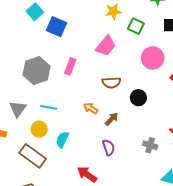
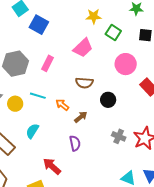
cyan line: (49, 107) -> (38, 96), moved
yellow circle: (39, 129) -> (15, 104), moved
gray cross: (150, 145) -> (119, 136), moved

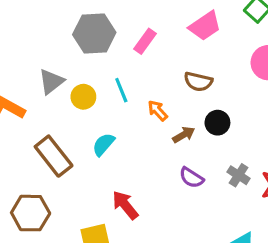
cyan line: (38, 96) -> (121, 90), turned 42
black circle: (108, 100) -> (217, 123), moved
purple semicircle: (75, 143) -> (191, 178), moved, turned 126

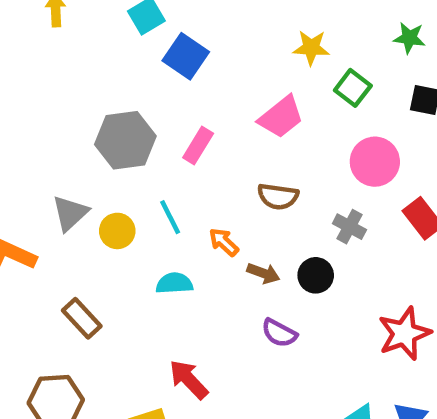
black circle: (217, 123) -> (316, 275), moved
brown arrow: (184, 135) -> (263, 273), turned 55
cyan semicircle: (103, 144) -> (174, 283), moved, turned 50
brown rectangle: (54, 156) -> (82, 318), size x0.7
gray cross: (239, 175) -> (349, 227), moved

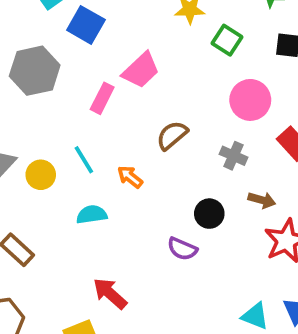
pink trapezoid: (281, 117) -> (141, 70), moved
gray hexagon: (125, 140) -> (35, 71), moved
brown semicircle: (278, 196) -> (172, 135), turned 136
brown arrow: (263, 273) -> (262, 200), moved
black circle: (316, 275) -> (209, 214), moved

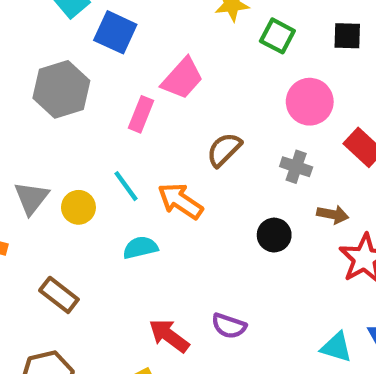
orange arrow: (130, 177) -> (180, 201), size x1.5
purple semicircle: (182, 249) -> (229, 326), moved

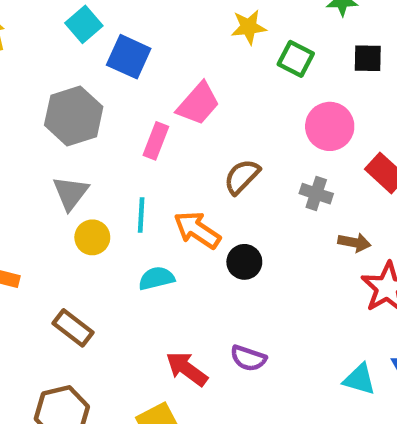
cyan line: (126, 186) -> (141, 215), turned 40
gray triangle: (31, 198) -> (71, 193), moved
black circle: (274, 235) -> (244, 262), moved

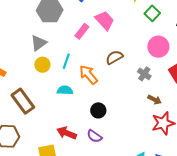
pink trapezoid: (198, 104) -> (105, 20), turned -100
black circle: (244, 262) -> (98, 110), moved
brown rectangle: (73, 328) -> (23, 101), size x1.4
red arrow: (187, 369) -> (67, 133), turned -30

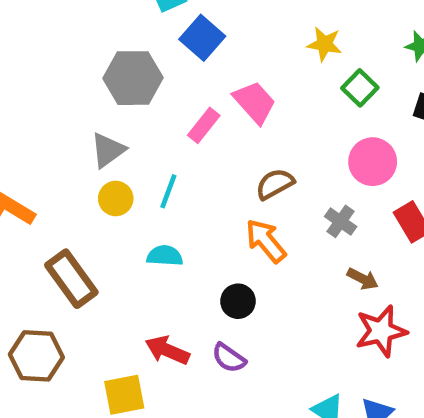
orange arrow: (88, 75) -> (266, 241), moved

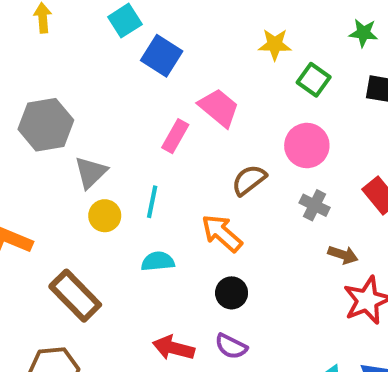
gray hexagon: (133, 78) -> (46, 125), moved
pink circle: (373, 162) -> (307, 146), moved
orange arrow: (266, 241) -> (222, 233), moved

